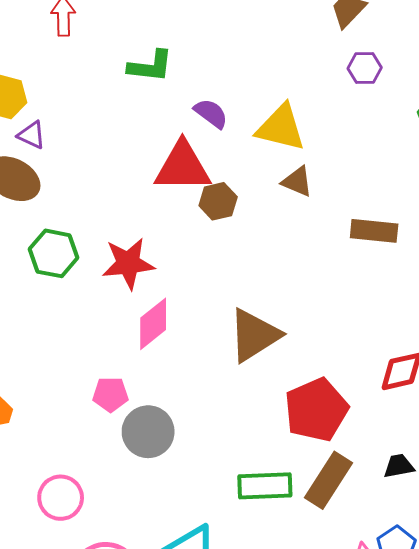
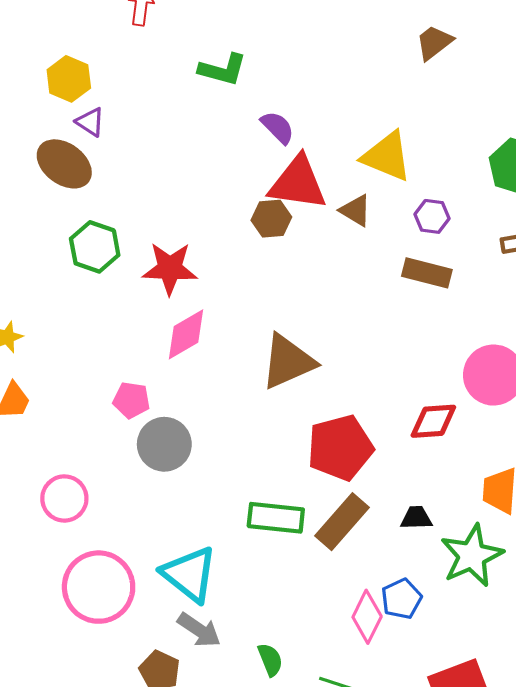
purple hexagon: (365, 68) -> (432, 216), moved
yellow triangle: (281, 128) -> (387, 156), moved
red triangle: (183, 167) -> (298, 183), moved

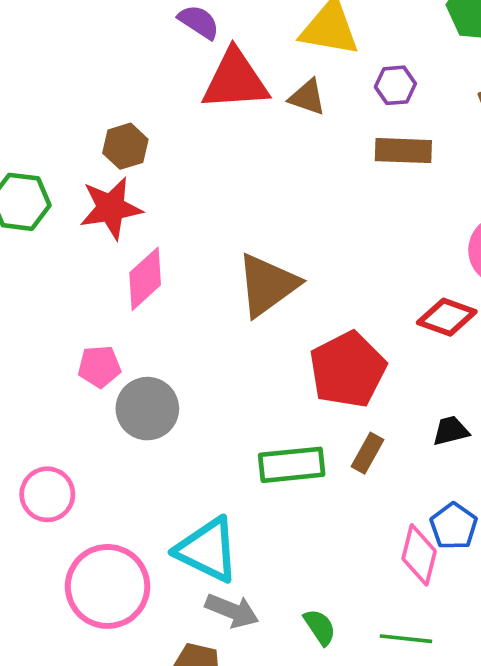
brown hexagon: (271, 219) -> (125, 146), moved
red diamond: (433, 421) -> (447, 317), turned 36
brown rectangle: (342, 522) -> (368, 453), size x0.6

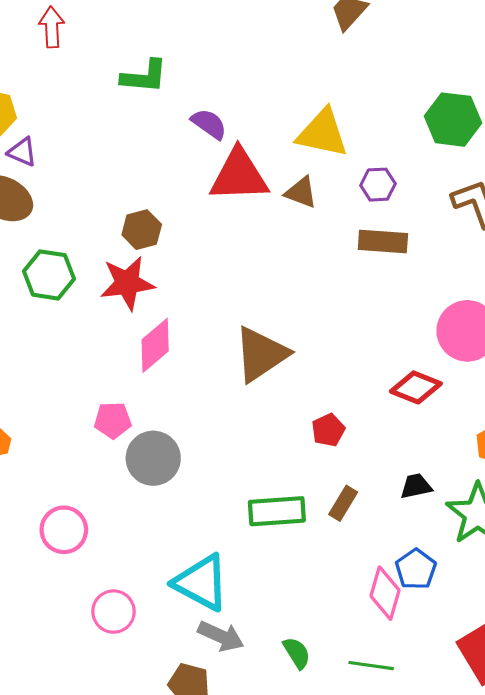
red pentagon: (348, 370) -> (328, 430), size x0.5
pink circle: (108, 586) -> (113, 612), size x0.6

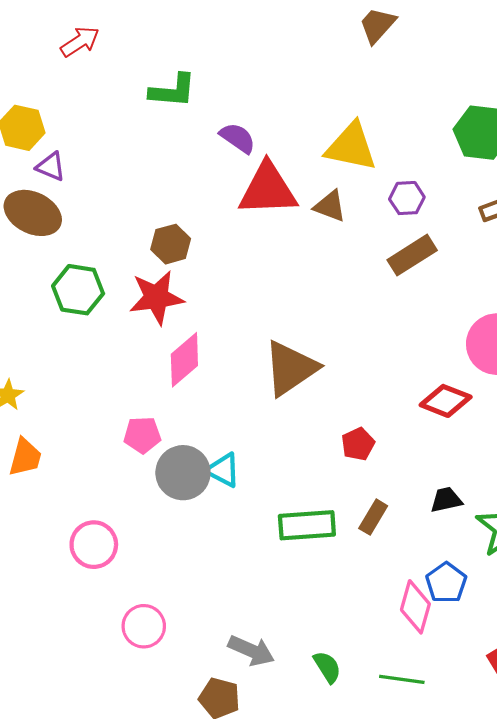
red arrow: (52, 27) -> (80, 42), turned 60
brown rectangle: (383, 242) -> (412, 255), turned -36
cyan triangle: (201, 583) -> (223, 470), moved, size x0.6

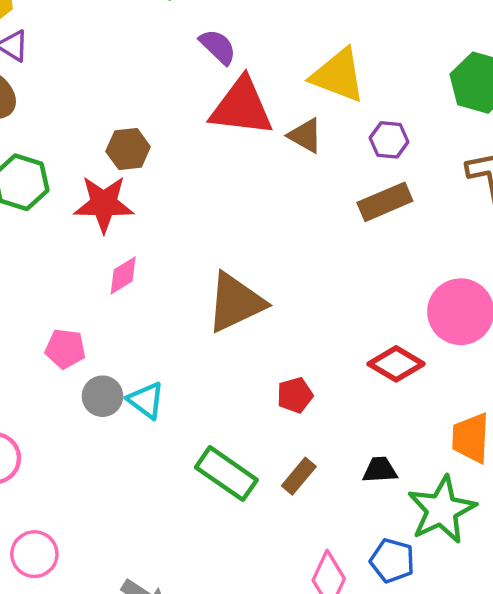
pink diamond: (184, 360) -> (123, 275), size x0.7
gray circle: (183, 473) -> (102, 396), size x0.7
green rectangle: (307, 525) -> (226, 474), turned 30
blue pentagon: (446, 583) -> (392, 561), moved, turned -30

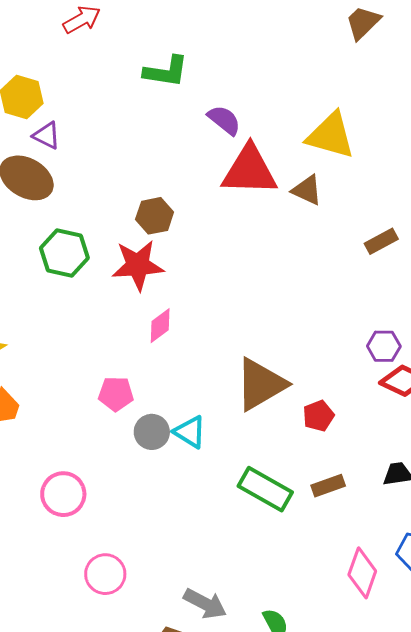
purple hexagon: (389, 140) -> (384, 346), moved
brown rectangle: (385, 202) -> (381, 241), size x0.7
brown triangle: (235, 302) -> (261, 384), moved
brown rectangle: (299, 476) -> (328, 486), turned 36

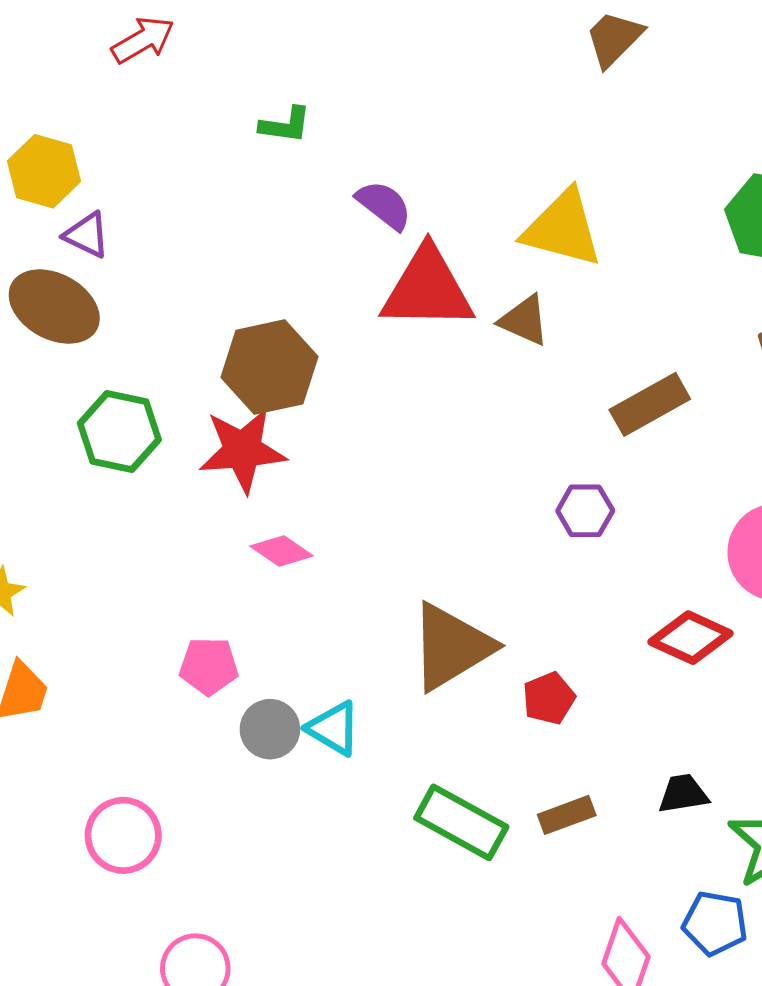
green L-shape: (166, 71) -> (285, 125), size x0.7
brown hexagon: (155, 216) -> (269, 367), size x1.5
brown rectangle: (381, 241) -> (650, 404), size x1.4
pink diamond: (160, 326) -> (282, 551), turned 72
purple hexagon: (384, 346) -> (585, 511), moved

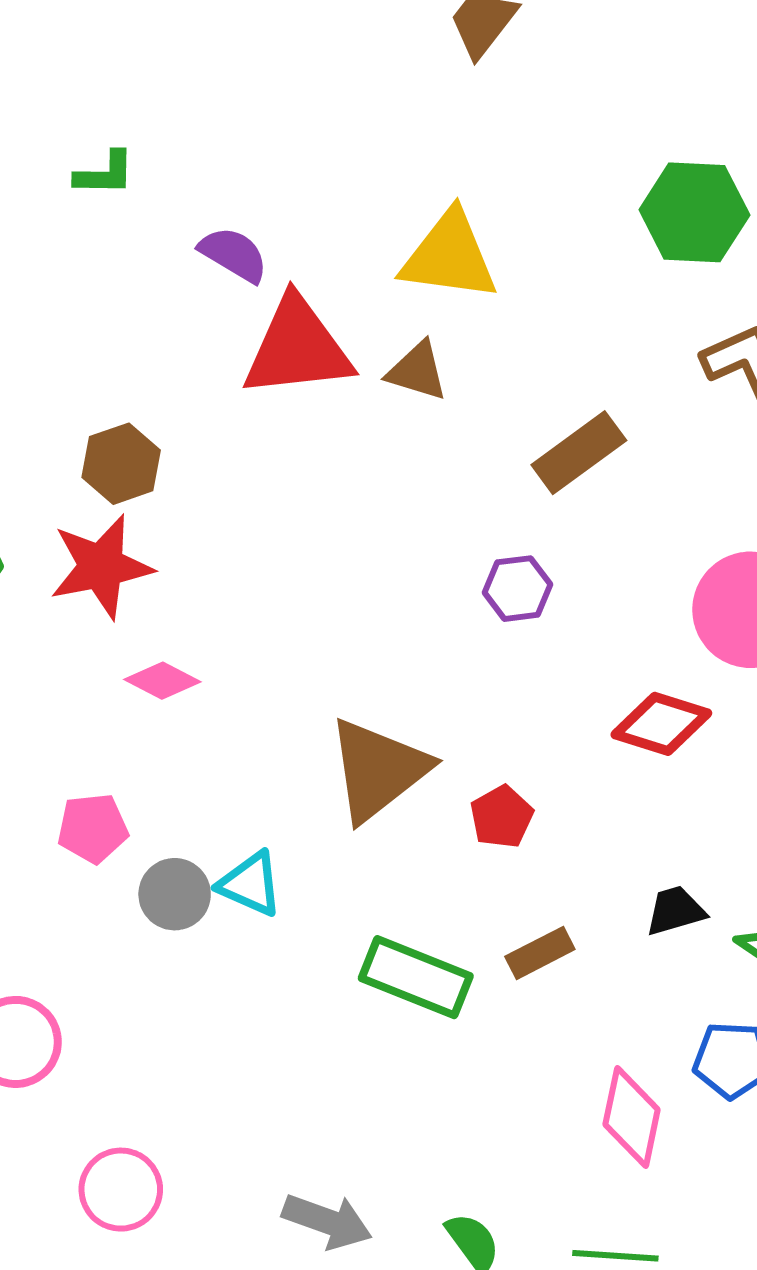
brown hexagon: (269, 367) -> (121, 464), size x0.7

